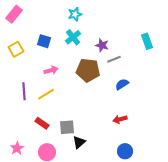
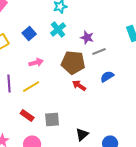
blue square: (44, 41) -> (29, 34), turned 32
red arrow: (120, 119) -> (79, 86), moved, turned 48
black triangle: (79, 142) -> (82, 135), moved

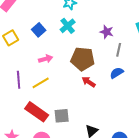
purple star: (87, 38) -> (107, 32), moved
gray line: (99, 52) -> (119, 50), moved, turned -56
red rectangle: (27, 116) -> (37, 112), size x1.6

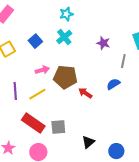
gray line: (119, 50) -> (123, 61), moved
brown pentagon: (83, 59) -> (65, 77), moved

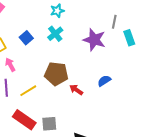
purple star: (103, 43) -> (94, 40), size x1.6
gray line: (123, 61) -> (114, 22), moved
pink arrow: (42, 70) -> (10, 65), moved, turned -104

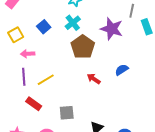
pink arrow: (10, 65) -> (28, 54), turned -64
brown pentagon: (56, 74) -> (83, 47), moved, turned 30
red rectangle: (24, 120) -> (34, 104), moved, size x0.7

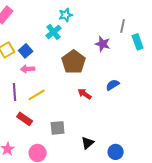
cyan cross: (73, 23) -> (54, 32), moved
blue square: (44, 27) -> (26, 51), moved
purple star: (112, 29) -> (103, 44), size x0.7
pink arrow: (28, 54) -> (28, 69), moved

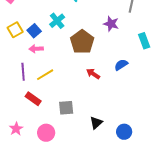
cyan cross: (54, 32) -> (57, 21), moved
cyan rectangle: (138, 42) -> (144, 41), moved

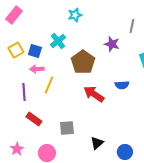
blue square: (34, 31) -> (35, 51), turned -32
blue semicircle: (121, 65) -> (122, 85), turned -152
red arrow: (93, 74) -> (94, 94), size x1.5
yellow line: (45, 75) -> (49, 85), moved, turned -36

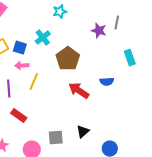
purple star: (112, 44) -> (99, 31), moved
gray square: (67, 128) -> (56, 138), moved
black triangle: (97, 143) -> (83, 132), moved

